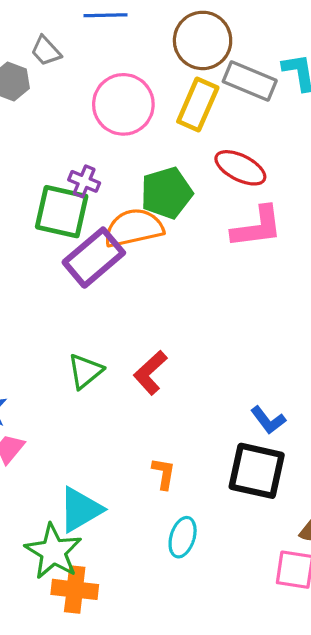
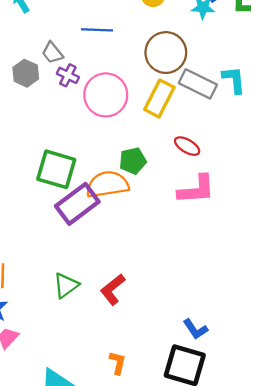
red ellipse: (240, 168) -> (187, 146), size x0.7
purple cross: (84, 181) -> (68, 75), moved
green pentagon: (167, 193) -> (133, 161), size x0.7

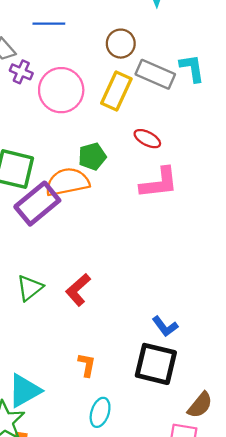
brown circle: (166, 53) -> (121, 44), size x0.7

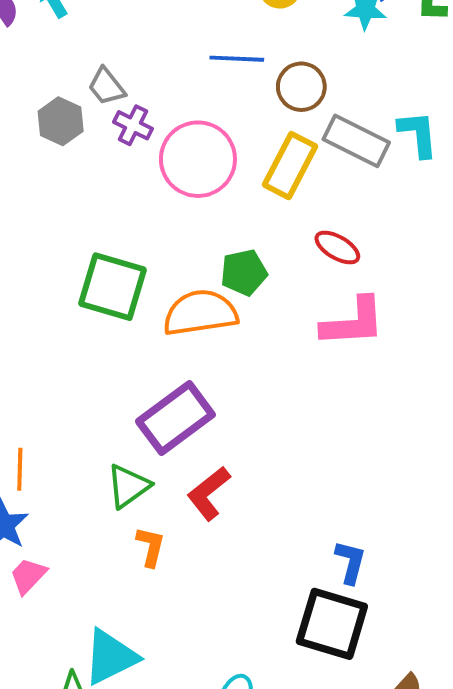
blue line: (49, 24) -> (237, 59), moved
purple rectangle: (37, 204) -> (175, 418), moved
blue L-shape: (165, 326) -> (350, 562), turned -132
orange L-shape: (87, 365) -> (151, 547), moved

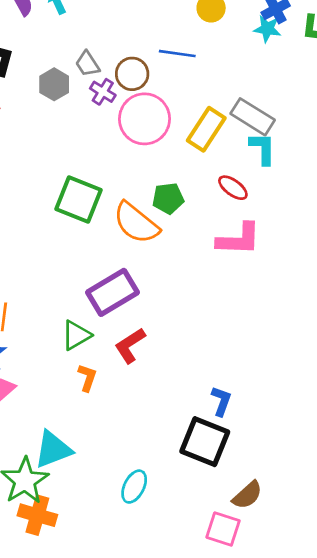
brown circle: (301, 87) -> (132, 74), moved
cyan L-shape: (418, 134) -> (263, 149), moved
orange semicircle: (200, 313) -> (136, 223), turned -138

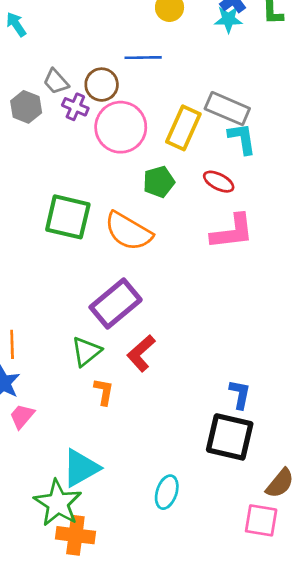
green pentagon: (168, 198) -> (159, 182), moved

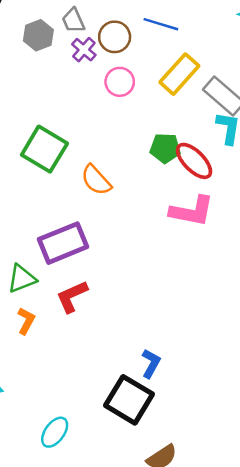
pink circle: (121, 127) -> (120, 82), size x0.6
yellow rectangle: (183, 128) -> (179, 74), moved
green pentagon: (159, 182) -> (165, 148), moved
red ellipse: (219, 182) -> (194, 161), size x1.4
orange semicircle: (128, 231) -> (96, 180), size x0.7

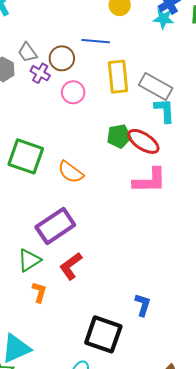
yellow rectangle: (179, 74) -> (118, 77), turned -36
black square: (129, 400) -> (103, 334), moved

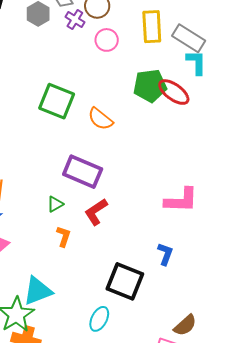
green pentagon: (119, 136) -> (150, 86), size x1.4
pink L-shape: (150, 181) -> (181, 200), moved
purple rectangle: (55, 226) -> (83, 172), turned 54
green triangle: (29, 260) -> (55, 204), size x0.7

